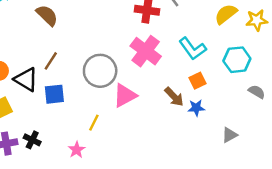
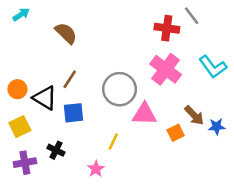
orange square: (198, 81) -> (176, 133), moved
pink triangle: (125, 95) -> (144, 114), turned 30
black cross: (32, 140) -> (56, 150), moved

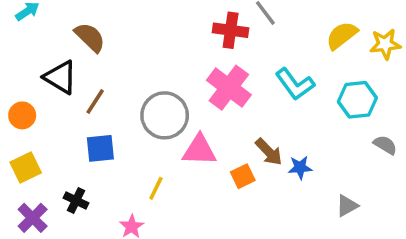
black triangle: (45, 98) -> (60, 77), moved
purple cross: (25, 163) -> (33, 218), turned -35

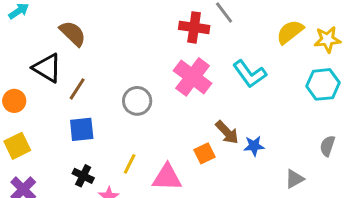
cyan hexagon: (357, 100) -> (323, 84), moved
gray circle: (165, 115) -> (137, 101), size x0.7
gray semicircle: (385, 145) -> (327, 146), moved, turned -102
pink triangle: (199, 150) -> (167, 177), moved
black cross: (76, 200) -> (83, 176), moved

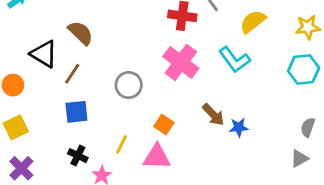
yellow semicircle: (290, 32) -> (253, 22), moved
brown semicircle: (73, 33) -> (81, 33), moved
orange square: (205, 153) -> (164, 125), moved, turned -30
gray triangle: (294, 179) -> (299, 158), moved

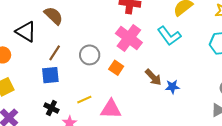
brown line: (72, 74) -> (55, 53), moved
orange square: (164, 125) -> (116, 68), moved
yellow line: (122, 144) -> (84, 100), turned 40

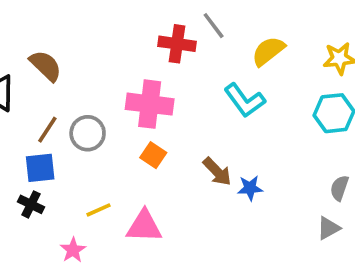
pink cross: (129, 38) -> (150, 104), moved, turned -30
gray circle: (90, 55) -> (88, 133), moved
black cross: (51, 108) -> (31, 204), moved

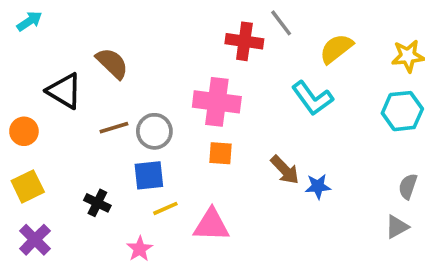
brown line: (47, 130) -> (114, 128), turned 40
orange square: (153, 155) -> (221, 153), turned -30
blue square: (40, 168) -> (149, 175), moved

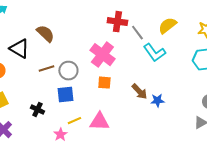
gray line: (281, 23) -> (137, 33), moved
pink cross: (217, 102) -> (102, 55), turned 30
yellow line: (165, 208) -> (74, 121), moved

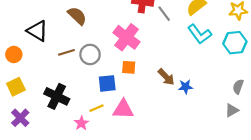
brown semicircle: (45, 34) -> (77, 16), moved
cyan L-shape: (154, 53) -> (199, 34), moved
blue square: (65, 95) -> (107, 83), moved
black cross: (37, 110) -> (57, 96), size x1.6

